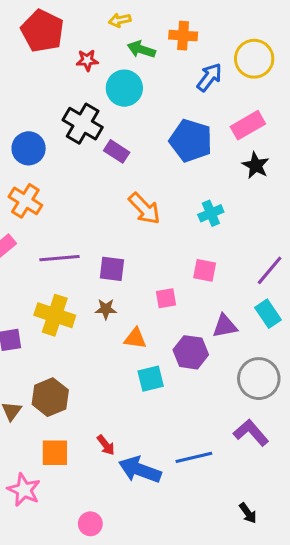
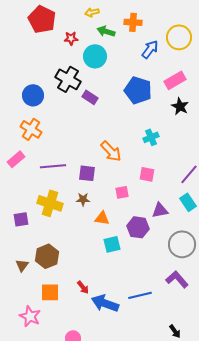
orange arrow: (144, 209) -> (111, 151), moved

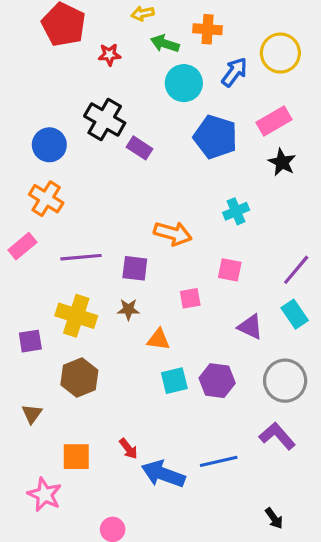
cyan circle: (95, 56) -> (184, 83), moved
orange arrow: (111, 151) -> (173, 233), turned -30
purple triangle: (160, 210) -> (250, 327), turned 36
purple hexagon: (138, 227) -> (217, 381), moved
brown hexagon: (47, 256) -> (79, 377), moved

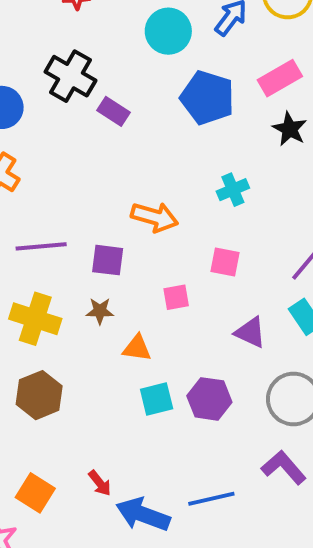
orange square: (76, 457) -> (35, 493), turned 32

